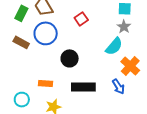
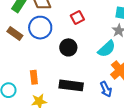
black circle: (70, 58) -> (68, 47), moved
orange rectangle: (45, 83) -> (34, 77), turned 72

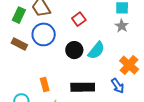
cyan semicircle: (107, 49) -> (96, 50), moved

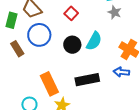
brown rectangle: (19, 44) -> (17, 49), turned 42
orange rectangle: (45, 85) -> (49, 84), size x1.6
blue arrow: (118, 86) -> (121, 72), turned 140

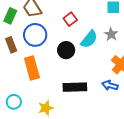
gray star: (115, 12) -> (111, 34), moved
cyan semicircle: (94, 41) -> (89, 39), moved
orange rectangle: (49, 84) -> (32, 68), moved

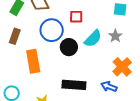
red square: (70, 19) -> (76, 17), turned 32
blue circle: (35, 35) -> (52, 30), moved
brown rectangle: (11, 45) -> (15, 36), turned 35

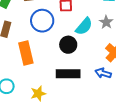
black circle: (69, 47) -> (68, 45), moved

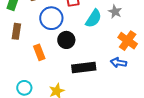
black circle: (68, 45) -> (66, 40), moved
orange rectangle: (26, 53) -> (39, 52), size x0.7

